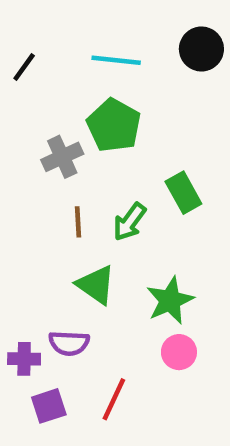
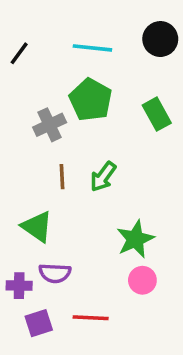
green rectangle: (183, 193) -> (157, 114), moved
green triangle: (96, 285) -> (37, 227), moved
red line: (114, 399) -> (91, 318), turned 68

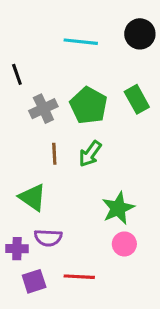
black line: (19, 53) -> (17, 74), moved, turned -55
green pentagon: (91, 100) -> (89, 105), moved

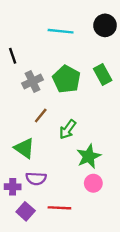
brown line: (54, 154) -> (41, 115), turned 42
green arrow: (90, 154) -> (68, 129), moved
purple square: (34, 281) -> (26, 211), turned -30

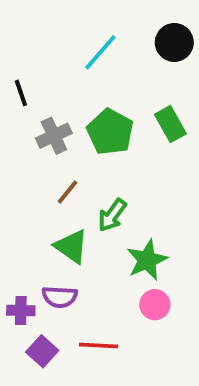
cyan line: (61, 31) -> (100, 52), turned -55
green triangle: (24, 148) -> (71, 246), moved

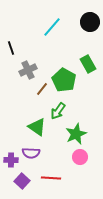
green pentagon: (110, 132) -> (64, 80), moved
brown line: (67, 192) -> (42, 89), moved

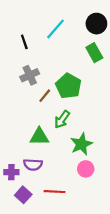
black line: (11, 48) -> (24, 42), moved
green rectangle: (88, 64) -> (94, 53), moved
green triangle: (37, 127) -> (39, 137), turned -36

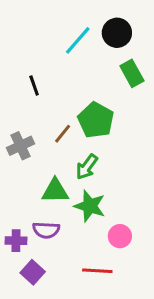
black circle: (96, 24) -> (117, 33), moved
black line: (24, 42) -> (34, 85), moved
gray cross: (30, 75) -> (21, 146), moved
green star: (81, 144) -> (90, 206), moved, turned -30
red line: (54, 192) -> (97, 271), moved

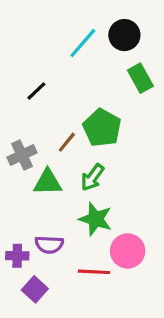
black line: (34, 85) -> (36, 91), turned 65
green triangle: (55, 191) -> (48, 182), moved
pink circle: (120, 236) -> (128, 251), size x1.4
red line: (97, 271) -> (94, 272), moved

